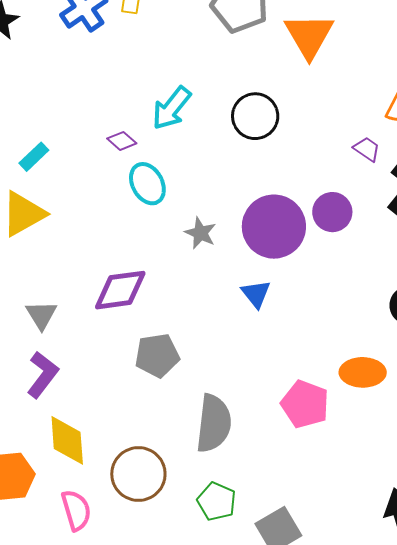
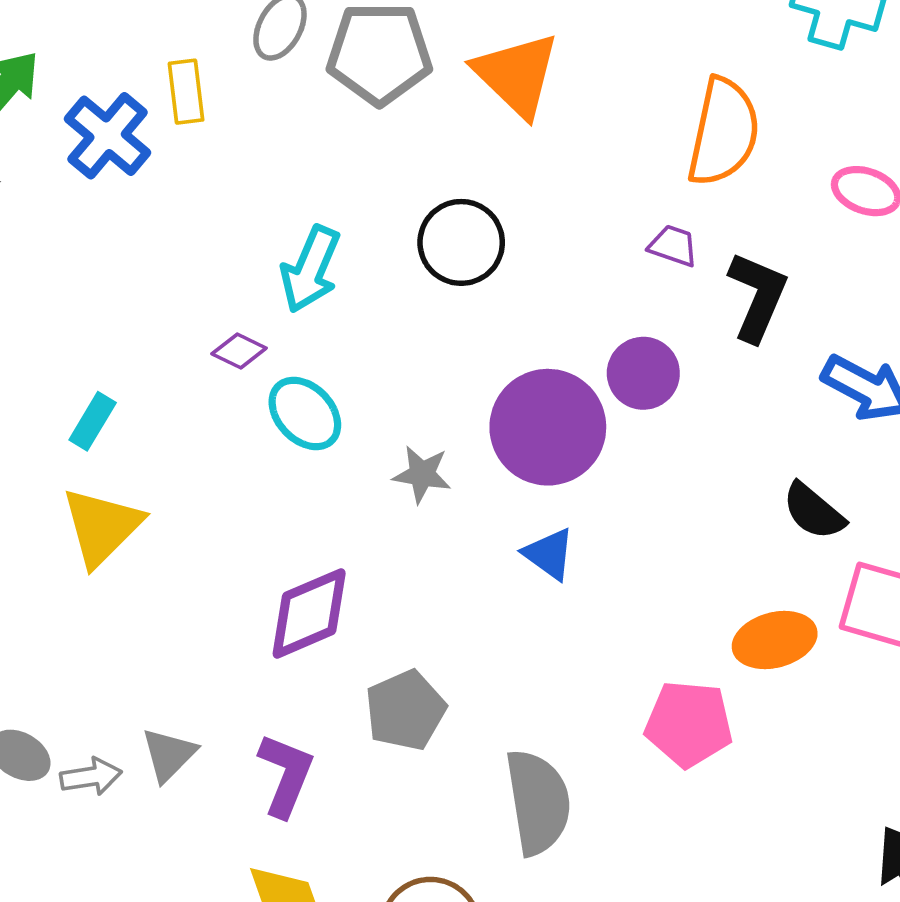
gray triangle: (41, 315) -> (169, 755), moved, turned 32
purple L-shape: (43, 375) -> (286, 775), moved

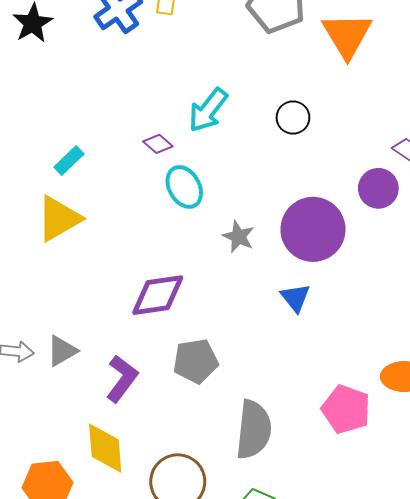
black circle: (461, 242) -> (293, 118), size x0.7
purple circle: (643, 373) -> (378, 188), moved

